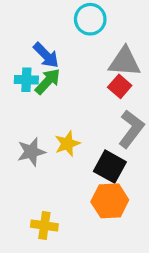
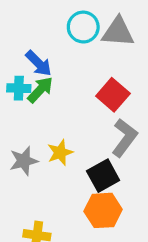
gray triangle: (125, 62) -> (118, 32), moved
red square: (120, 86) -> (113, 95), size x1.4
black square: (110, 167) -> (103, 176), turned 32

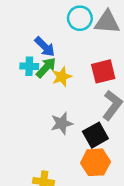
red square: (113, 95) -> (103, 71), turned 35
yellow star: (60, 153) -> (62, 77), moved
gray star: (24, 161) -> (62, 123), moved

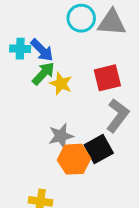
cyan cross: (29, 66) -> (20, 49), moved
yellow star: (62, 77) -> (61, 84), turned -30
orange hexagon: (95, 162) -> (74, 159), moved

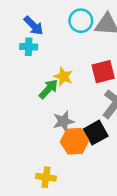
blue arrow: (42, 50) -> (34, 26), moved
green arrow: (43, 73) -> (48, 89), moved

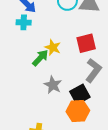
gray star: (63, 121) -> (53, 85), turned -30
orange hexagon: (75, 141) -> (78, 111), moved

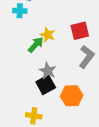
black square: (80, 94) -> (46, 85), moved

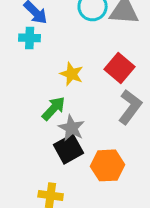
red square: (80, 31) -> (120, 68), turned -36
green arrow: (36, 45) -> (54, 108), moved

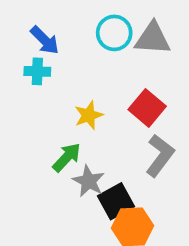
yellow star: (72, 74) -> (89, 115), turned 30
black square: (69, 149) -> (116, 201), moved

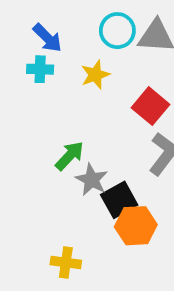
yellow star: (89, 115) -> (95, 75), moved

